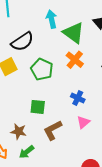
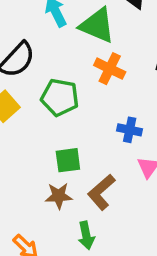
brown star: (19, 132) -> (59, 196), moved
green arrow: (27, 152) -> (86, 235), moved, turned -49

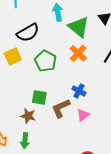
brown L-shape: (101, 192) -> (61, 108), moved
green arrow: (86, 235) -> (25, 141), moved

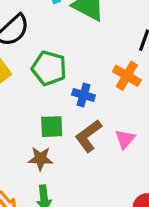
orange cross: (78, 53) -> (127, 76), moved
blue cross: (79, 91) -> (83, 95), moved

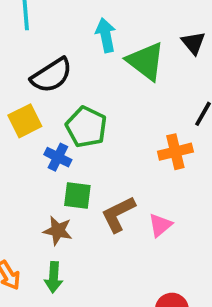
orange cross: (127, 76) -> (175, 152), turned 36
blue cross: (83, 95) -> (58, 157), moved

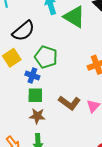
green square: (77, 196) -> (35, 95), moved
brown L-shape: (118, 214) -> (69, 103), turned -110

